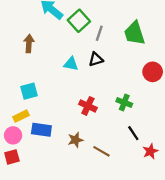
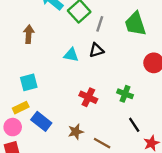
blue rectangle: (41, 130) -> (41, 121), turned 30

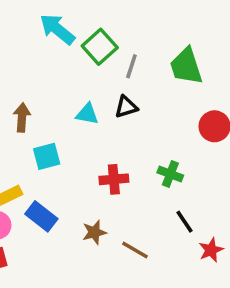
brown arrow: (29, 34) -> (22, 117), moved
cyan square: (29, 82) -> (47, 156), moved
red cross: (88, 97) -> (114, 179), turned -30

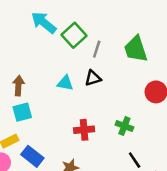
cyan square: (47, 156) -> (22, 112), moved

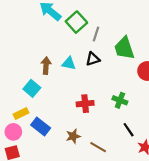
green trapezoid: (136, 49) -> (124, 48), moved
brown arrow: (18, 86) -> (46, 66), moved
cyan square: (22, 112) -> (32, 88), turned -35

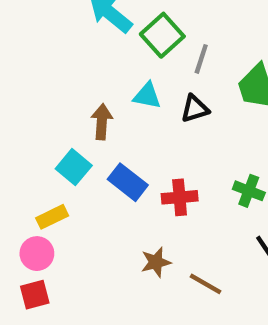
cyan triangle: (69, 63) -> (147, 96), moved
blue rectangle: (41, 126) -> (128, 182), moved

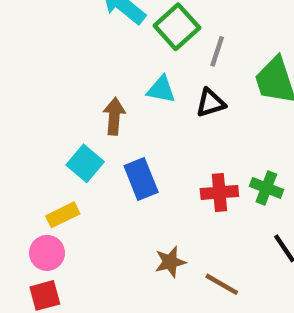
blue rectangle: (128, 182) -> (141, 179), turned 30
red cross: (180, 197) -> (219, 192), moved

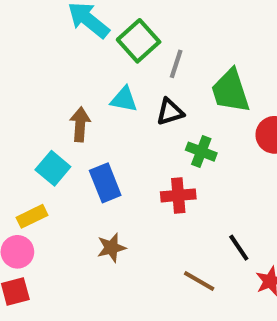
green cross: (266, 188) -> (201, 152), moved
brown star: (170, 262) -> (111, 248), moved
brown line: (222, 284) -> (199, 281), moved

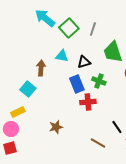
gray line: (176, 64) -> (93, 29), moved
blue rectangle: (105, 183) -> (77, 84), moved

